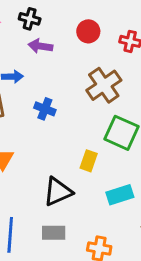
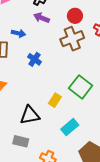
brown cross: (104, 85) -> (72, 39), moved
cyan rectangle: (120, 195) -> (70, 127), turned -36

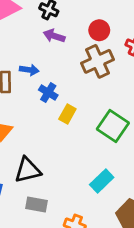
blue arrow: (18, 33) -> (29, 70), moved
yellow rectangle: (55, 100) -> (67, 114), moved
black triangle: (30, 115) -> (28, 170), moved

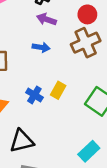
blue arrow: (29, 70) -> (41, 47), moved
blue cross: (48, 93) -> (34, 95), moved

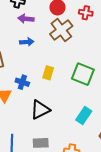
blue cross: (34, 95) -> (22, 82), moved
black triangle: (22, 141) -> (40, 110), moved

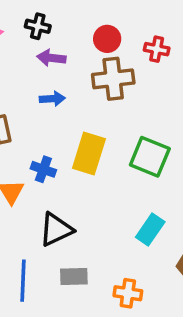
brown cross: (61, 30) -> (113, 79), turned 30
yellow rectangle: (48, 73) -> (89, 154), size x1.6
black triangle: (40, 110) -> (56, 230), moved

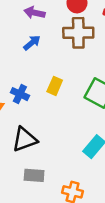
blue arrow: (52, 99) -> (32, 43), turned -42
yellow rectangle: (89, 154) -> (55, 86), size x0.6

